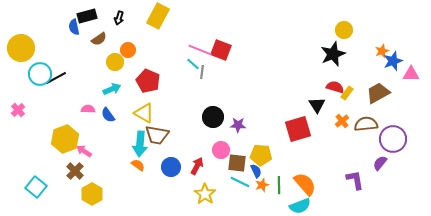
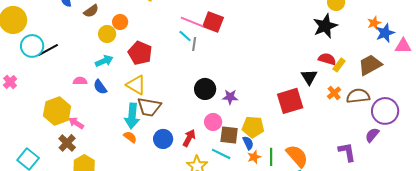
cyan line: (240, 182) -> (221, 154), moved

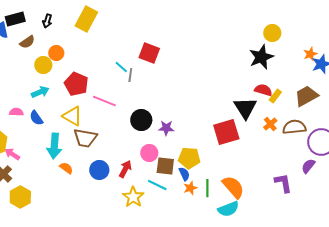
pink line: (192, 22) -> (104, 101), moved
black triangle: (309, 77) -> (245, 108), size x1.4
cyan arrow: (132, 116) -> (54, 146), moved

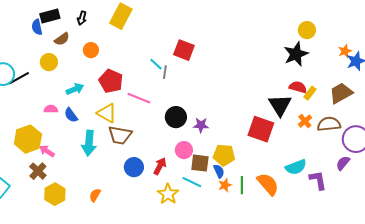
yellow circle: (43, 65) -> (49, 62), moved
red square: (226, 132) -> (261, 129), turned 36
orange semicircle: (66, 168) -> (95, 195), moved, turned -96
cyan semicircle: (228, 209) -> (296, 167), moved

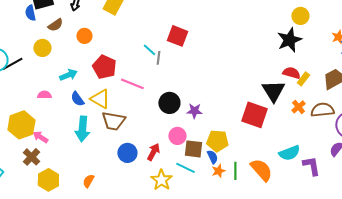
blue semicircle: (71, 115) -> (77, 99), moved

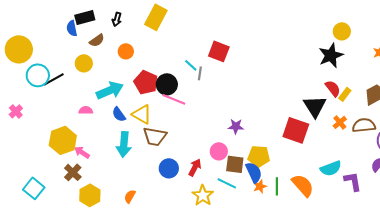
red semicircle: (291, 73) -> (333, 88), turned 36
cyan arrow: (68, 75) -> (110, 90), size x1.5
black circle: (169, 103) -> (167, 84), moved
blue semicircle: (212, 157) -> (254, 172), size x1.5

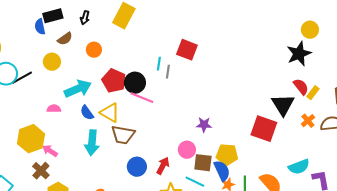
cyan line: (191, 65) -> (159, 64), turned 56

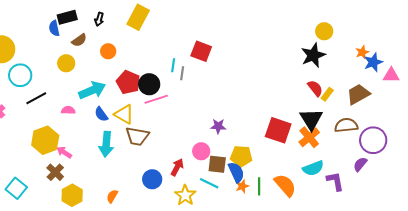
black line: (22, 78) -> (36, 98), moved
pink line: (142, 98) -> (156, 99), turned -40
black triangle: (283, 105) -> (311, 119), moved
orange cross: (308, 121) -> (309, 137), moved, size x1.5
blue circle: (137, 167) -> (152, 179), moved

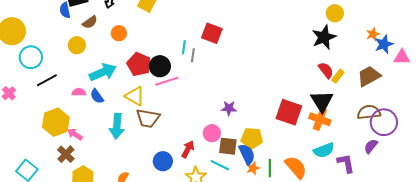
blue semicircle: (101, 114) -> (97, 96), moved
brown semicircle: (346, 125) -> (369, 112), moved
orange cross: (309, 137) -> (320, 119), turned -30

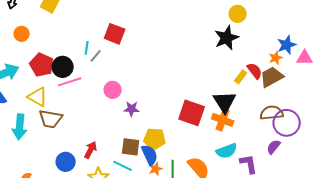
orange star: (373, 34) -> (276, 58), moved
gray line: (193, 55) -> (96, 56), turned 32
red semicircle: (326, 70) -> (255, 71), moved
pink circle: (212, 133) -> (113, 90), moved

